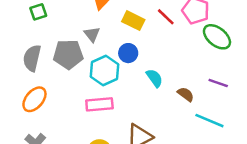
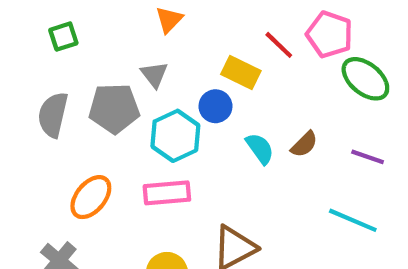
yellow rectangle: (133, 21) -> (241, 72), moved
brown semicircle: (186, 94) -> (304, 144), moved, turned 98
orange ellipse: (34, 99) -> (91, 197), moved

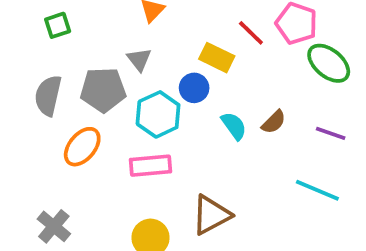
orange ellipse: (91, 197) -> (82, 147), moved

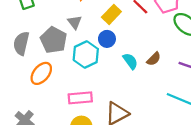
yellow rectangle: (217, 58) -> (111, 14), moved, turned -72
gray pentagon: (103, 90) -> (54, 40), turned 30
pink rectangle: (150, 166) -> (80, 98), moved

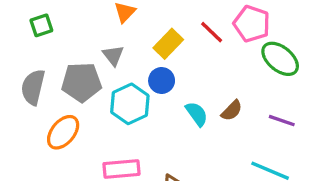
gray pentagon: (54, 40) -> (81, 82), turned -30

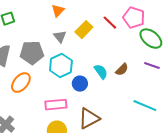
gray triangle: (113, 55) -> (60, 37), moved
blue circle: (162, 80) -> (80, 84), moved
purple line: (282, 121) -> (152, 66), moved

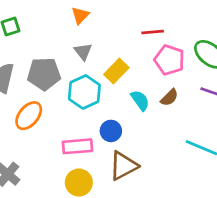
pink pentagon: (134, 18) -> (169, 60), moved
red line: (110, 23) -> (153, 32), turned -49
yellow rectangle: (84, 30) -> (116, 71), moved
blue circle: (80, 84) -> (111, 131), moved

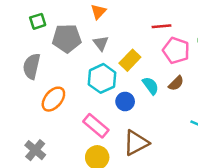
gray pentagon: (44, 74) -> (67, 38), moved
blue circle: (111, 131) -> (125, 101), moved
pink rectangle: (77, 146) -> (96, 126), turned 45

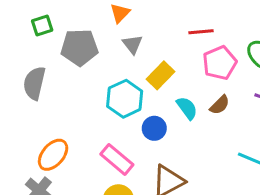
gray triangle: (101, 43) -> (132, 44), moved
pink pentagon: (176, 50) -> (220, 63), turned 30
orange ellipse: (53, 99) -> (53, 155), moved

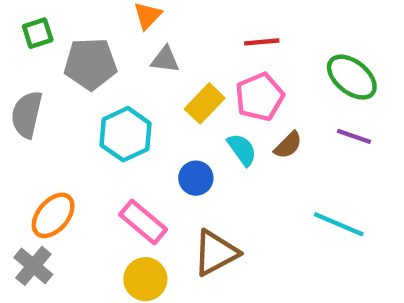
gray triangle: (132, 44) -> (165, 59), turned -45
pink pentagon: (220, 63) -> (260, 97), moved
cyan hexagon: (125, 99) -> (126, 134), moved

